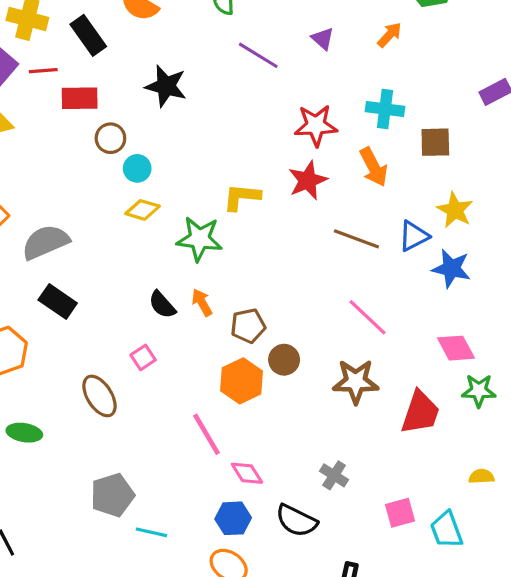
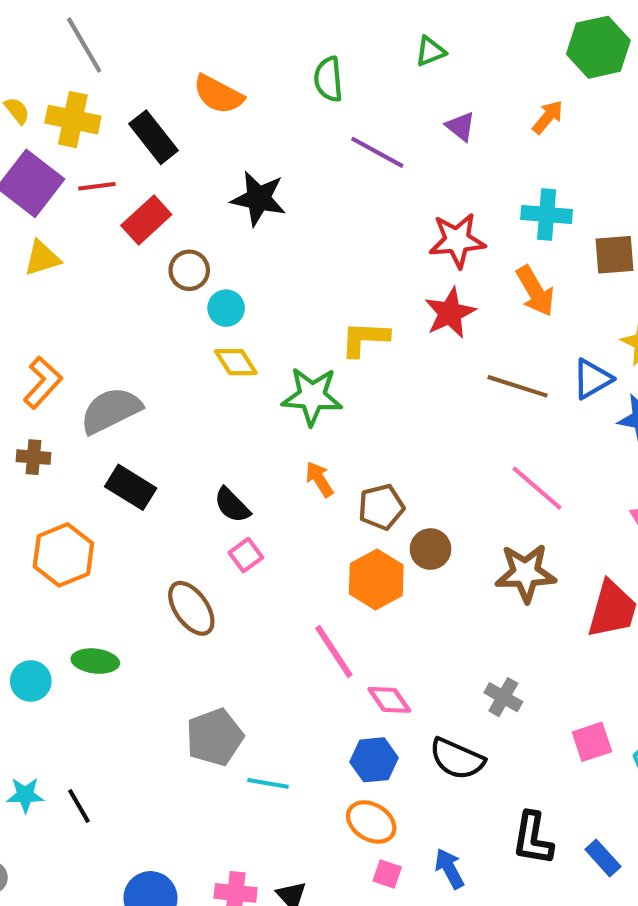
red rectangle: (80, 98) -> (146, 220), turned -39
yellow diamond: (143, 210) -> (236, 362), turned 44
black semicircle: (162, 305) -> (232, 505), moved

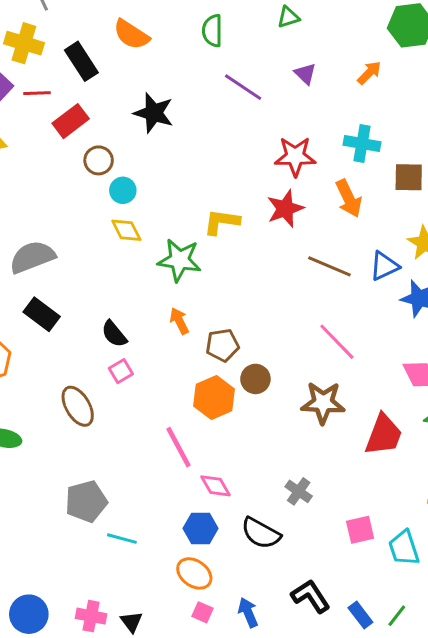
black L-shape: (533, 838) -> (311, 596), turned 132

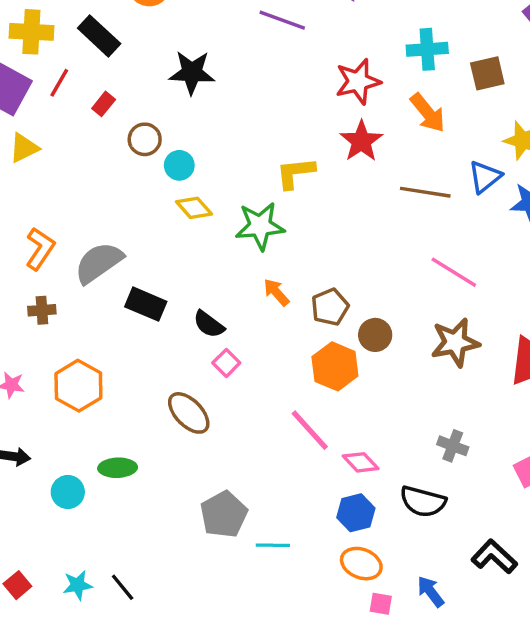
red line: (37, 93) -> (59, 83), turned -44
red rectangle: (71, 121) -> (104, 104), size x0.6
black rectangle: (42, 314) -> (146, 304), moved

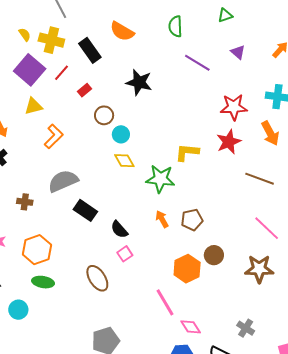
orange L-shape: (40, 249) -> (54, 136), moved
brown pentagon: (330, 307) -> (192, 220), moved
green ellipse: (118, 468) -> (43, 282), moved

